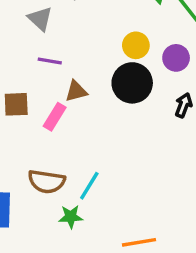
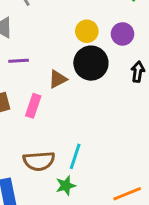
brown triangle: (76, 91) -> (58, 79), moved

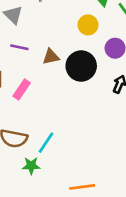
yellow circle: (87, 31) -> (88, 25), moved
brown triangle: (58, 79) -> (51, 57), moved

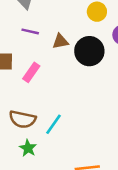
green star: (31, 166) -> (28, 148), moved, turned 30

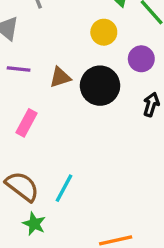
brown semicircle: (22, 119) -> (22, 186), turned -148

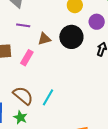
brown triangle: (60, 77) -> (44, 39), moved
green star: (34, 224) -> (20, 117), moved

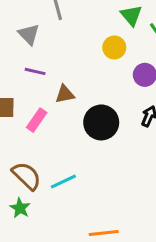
black circle: (71, 37) -> (101, 122), moved
cyan line: (48, 97) -> (63, 182), turned 30

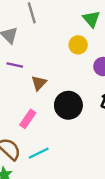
brown triangle: (65, 94) -> (39, 83), turned -35
pink rectangle: (37, 120) -> (28, 119), moved

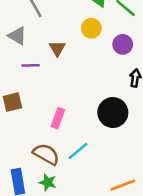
brown triangle: (39, 83) -> (57, 48), moved
black circle: (68, 105) -> (113, 113), moved

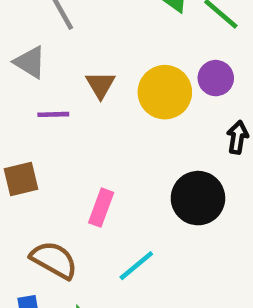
yellow circle: (91, 28) -> (165, 92), moved, size x1.5
brown semicircle: (46, 154) -> (54, 260), moved

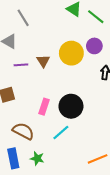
brown triangle: (100, 85) -> (43, 61), moved
black circle: (198, 198) -> (71, 106), moved

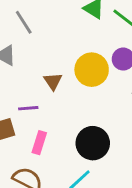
purple line: (21, 65) -> (28, 108), moved
pink rectangle: (44, 107) -> (39, 143), moved

